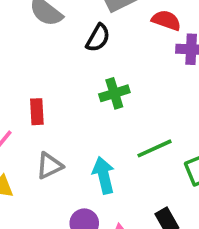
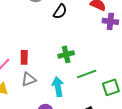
green cross: (114, 93) -> (66, 54), moved
red rectangle: (37, 112) -> (24, 57), moved

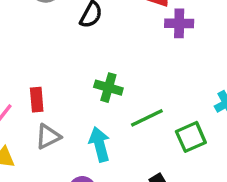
green cross: (66, 54) -> (108, 88), turned 35

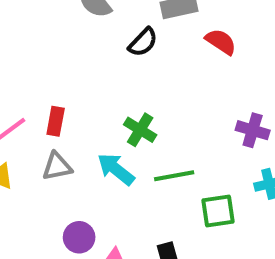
purple cross: (179, 23) -> (253, 130), moved
cyan arrow: (100, 144) -> (116, 169), moved, turned -52

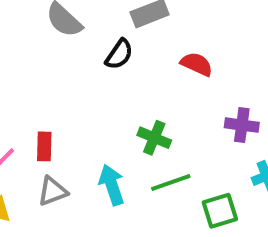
red semicircle: (221, 42) -> (197, 64), moved
green cross: (140, 130) -> (154, 138), moved
cyan arrow: (116, 169) -> (112, 185), turned 42

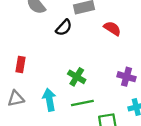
red semicircle: (197, 64) -> (112, 28), moved
red rectangle: (44, 146) -> (21, 64), moved

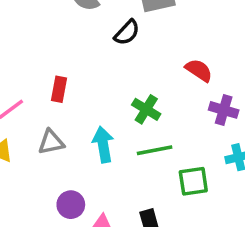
red semicircle: (112, 28) -> (199, 70), moved

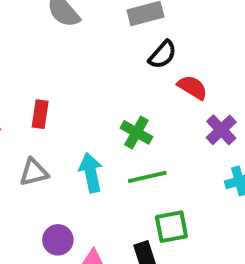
black semicircle: (127, 33) -> (163, 55), moved
purple cross: (224, 110) -> (221, 130), turned 32
green square: (193, 181) -> (171, 227), moved

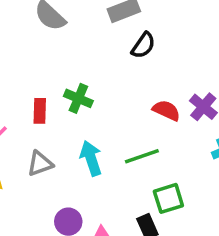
red semicircle: (192, 87) -> (166, 110), moved
green cross: (136, 132) -> (78, 98), moved

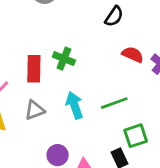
red semicircle: (166, 110) -> (133, 55), moved
red rectangle: (40, 111) -> (34, 69), size x1.4

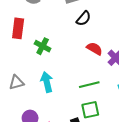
red rectangle: (34, 69) -> (18, 28), moved
green line: (114, 103) -> (89, 85), moved

